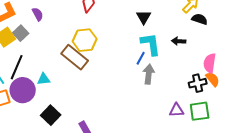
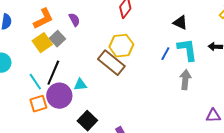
black triangle: (144, 17) -> (180, 23), turned -35
blue line: (141, 58) -> (165, 54), moved

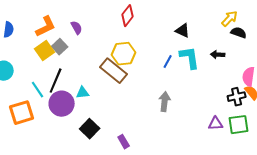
gray arrow: (185, 80) -> (165, 102), moved
orange square: (38, 104) -> (22, 113), moved, size x1.4

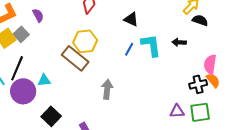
black triangle: (183, 31) -> (131, 19), moved
gray arrow: (165, 102) -> (107, 89), moved

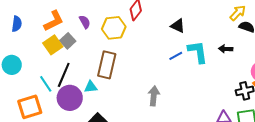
yellow hexagon: (85, 41) -> (114, 28), moved
blue line: (129, 49) -> (176, 56), turned 32
brown rectangle: (75, 58) -> (107, 65), moved, turned 64

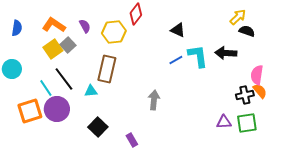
orange L-shape: (54, 21) -> (54, 25), turned -120
black arrow: (226, 49) -> (226, 53), size x1.5
black line: (64, 75) -> (64, 79), turned -60
purple circle: (70, 98) -> (57, 109), moved

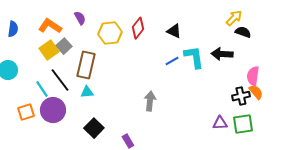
red diamond: (136, 14) -> (138, 28), moved
purple semicircle: (85, 26) -> (80, 18), moved
brown rectangle: (107, 69) -> (86, 65), moved
orange square: (30, 111) -> (26, 112), size x0.7

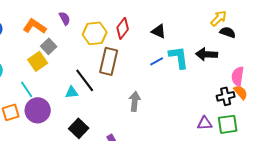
yellow square: (49, 50) -> (38, 61), moved
brown rectangle: (86, 65) -> (109, 61), moved
black line: (60, 80) -> (85, 80), moved

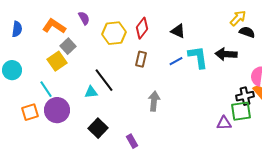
brown rectangle: (109, 61) -> (141, 59), moved, size x0.6
green square: (228, 124) -> (241, 111), moved

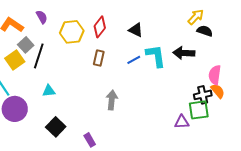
black line: (104, 80) -> (39, 56), moved, turned 55

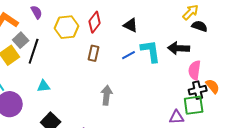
pink semicircle: (215, 75) -> (195, 70), moved

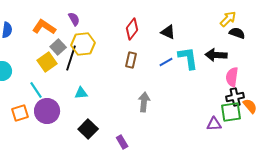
yellow hexagon: (67, 27) -> (83, 44), moved
orange semicircle: (213, 86) -> (250, 106), moved

